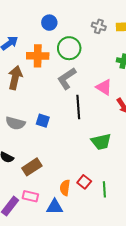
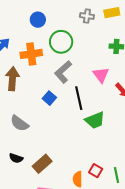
pink triangle: (104, 87) -> (101, 75), turned 30
blue square: (43, 121) -> (49, 98), moved, turned 32
gray semicircle: (15, 123) -> (19, 123), turned 30
green trapezoid: (101, 142) -> (95, 120), moved

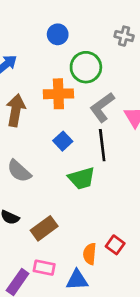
orange cross: (31, 54) -> (58, 94), moved
gray L-shape: (63, 72) -> (102, 107), moved
green trapezoid: (95, 120) -> (82, 178), moved

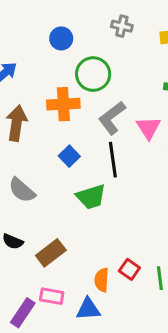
gray cross: (124, 36) -> (122, 26), moved

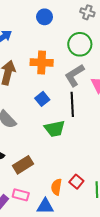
green circle: (93, 74) -> (80, 44), moved

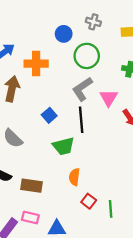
blue circle: (45, 17) -> (64, 34), moved
orange cross: (42, 63) -> (36, 64), moved
brown rectangle: (23, 165) -> (31, 186), turned 42
orange semicircle: (56, 187) -> (74, 177), moved

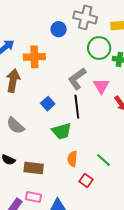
gray cross: (93, 22) -> (85, 17), size x1.6
green circle: (87, 56) -> (99, 48), moved
green line: (111, 209) -> (103, 160), moved, turned -42

